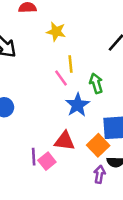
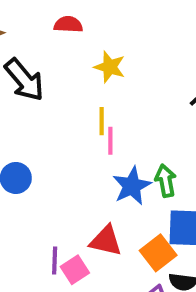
yellow line: (71, 64) -> (102, 121), moved
pink line: (61, 78) -> (110, 141), turned 30
green arrow: (96, 83) -> (166, 181), moved

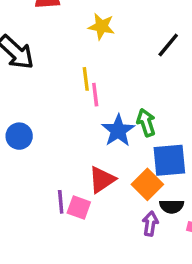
yellow star: (110, 67) -> (101, 26), moved
red triangle: (106, 241) -> (102, 180), turned -40
pink square: (75, 270) -> (79, 207), turned -30

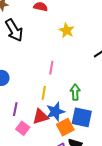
yellow line: (86, 79) -> (44, 93), moved
blue star: (118, 131) -> (55, 112), moved
purple line: (61, 202) -> (15, 109), moved

